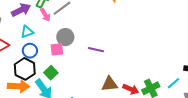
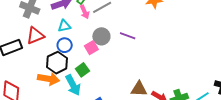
pink square: (57, 49) -> (91, 48), turned -32
purple line: (96, 50) -> (128, 36), moved

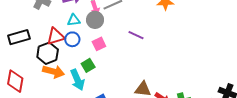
red triangle: (35, 36) -> (56, 36), moved
gray circle: (101, 36) -> (95, 20), moved
black hexagon: (57, 63) -> (48, 53), moved

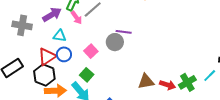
cyan triangle: (74, 20) -> (60, 36), turned 32
gray circle: (95, 20) -> (115, 42), moved

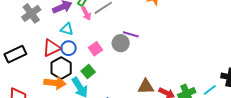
gray cross: (22, 25) -> (31, 13), turned 36
black hexagon: (44, 75) -> (61, 68), moved

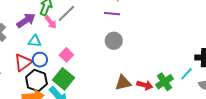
purple line: (131, 34) -> (112, 14), moved
gray circle: (121, 43) -> (114, 41), moved
green square: (88, 72) -> (64, 79), size x1.5

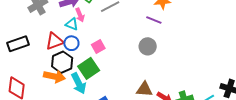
pink arrow: (51, 22) -> (80, 15), moved

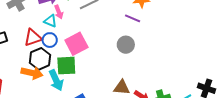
pink square: (98, 46) -> (76, 44), size x1.6
green square: (89, 68) -> (66, 66), turned 30

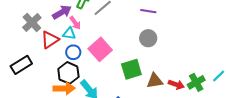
red triangle: (33, 38) -> (50, 40), moved
green square: (66, 66) -> (131, 69), moved

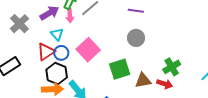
pink arrow: (75, 23) -> (70, 16), moved, turned 32
cyan triangle: (69, 34) -> (57, 34), turned 40
red triangle: (50, 40) -> (46, 52), moved
green cross: (196, 82) -> (172, 67), moved

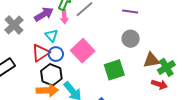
brown triangle: (143, 80) -> (151, 60), moved

